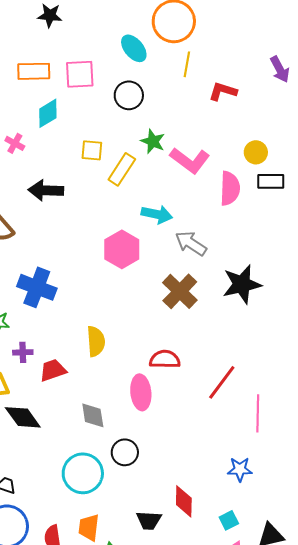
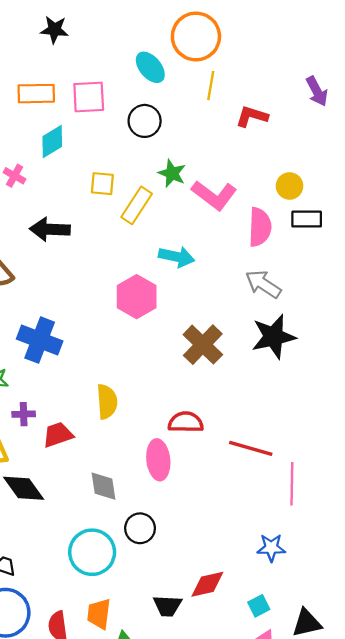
gray arrow: (191, 243) -> (263, 284), moved
red line: (222, 382) -> (251, 448), turned 69
red diamond: (184, 501) -> (207, 584), turned 76

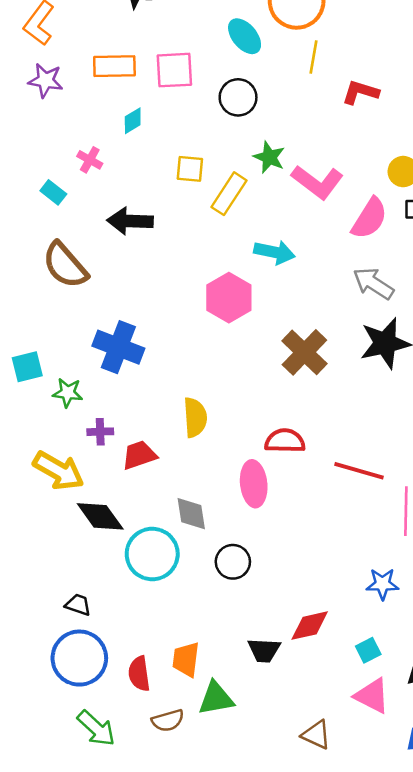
cyan diamond: (52, 141) -> (133, 121), size x0.7
pink semicircle: (260, 227) -> (369, 218), turned 30
cyan circle: (92, 552) -> (152, 554), moved

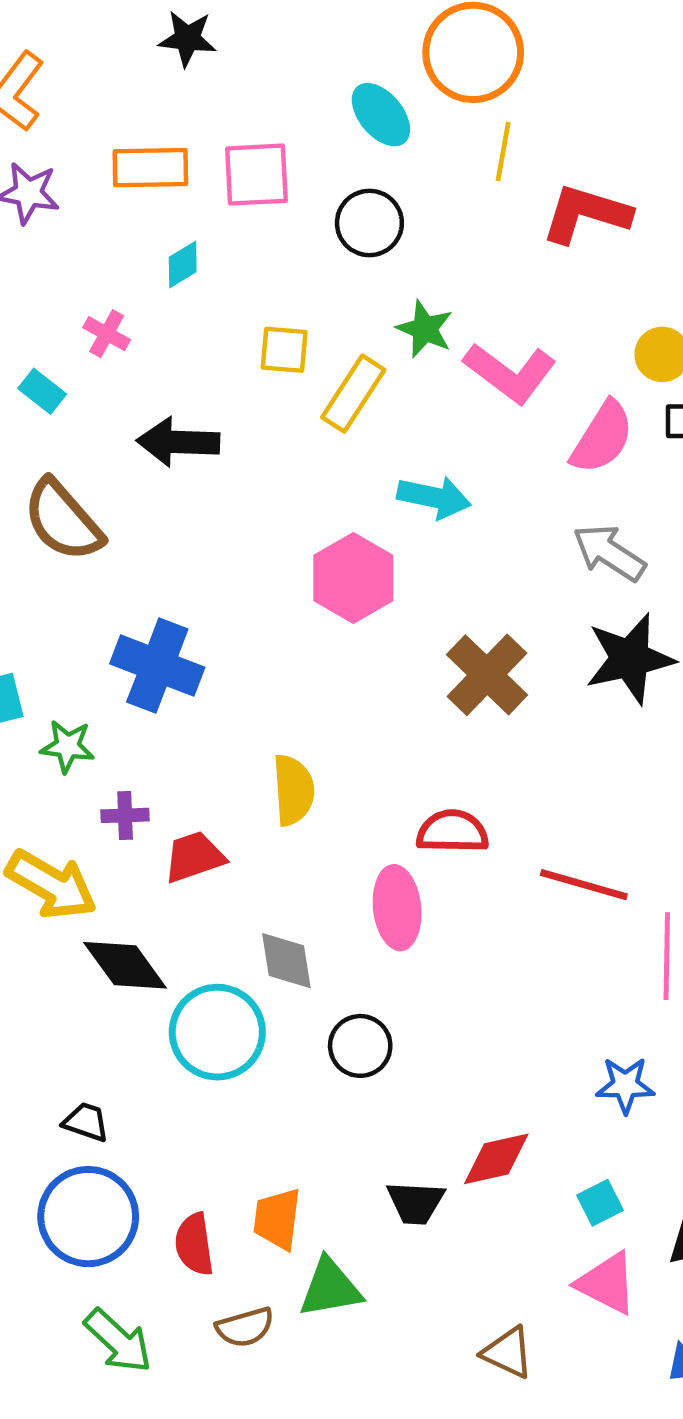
red L-shape: (360, 92) -> (586, 214), size x1.4

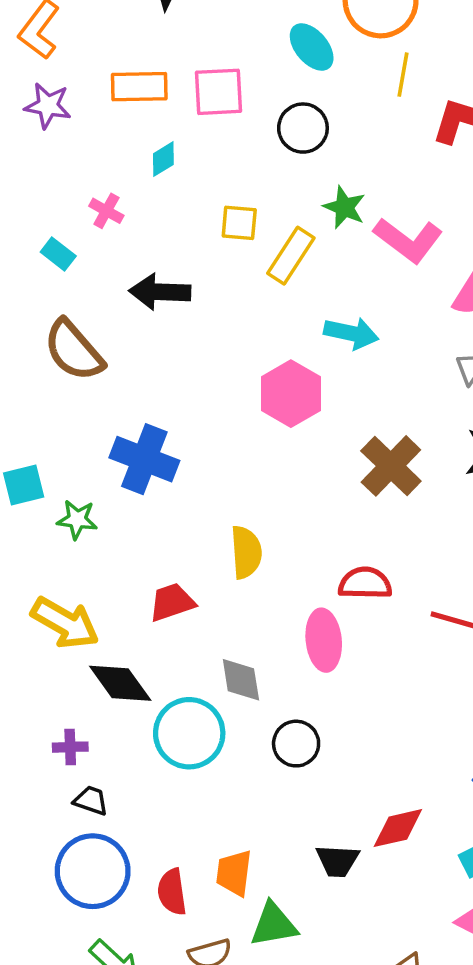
purple cross: (125, 815) -> (70, 747), moved

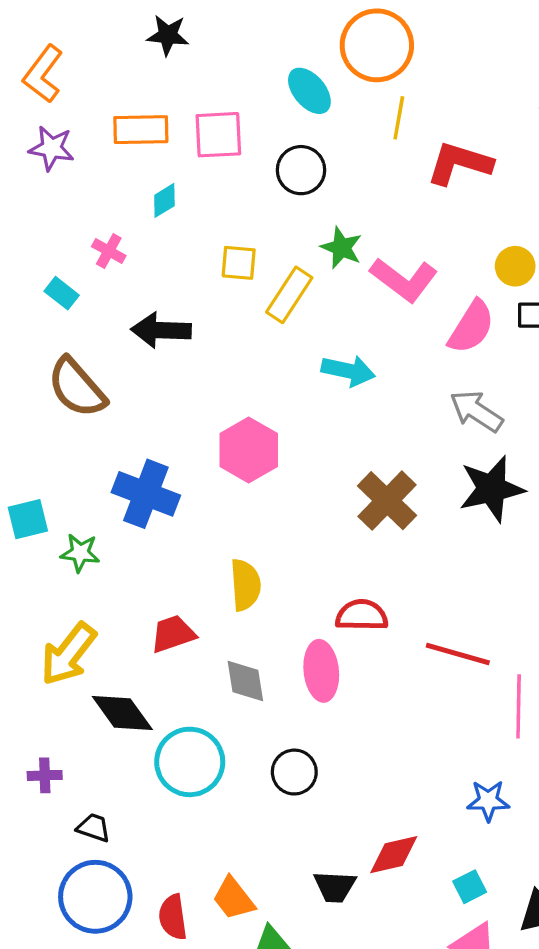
pink hexagon: (291, 394) -> (249, 450), moved
yellow arrow: (65, 623) -> (68, 654), turned 98
gray diamond: (241, 680) -> (245, 681), moved
purple cross: (70, 747) -> (45, 775), moved
orange trapezoid: (234, 873) -> (234, 898), turned -45

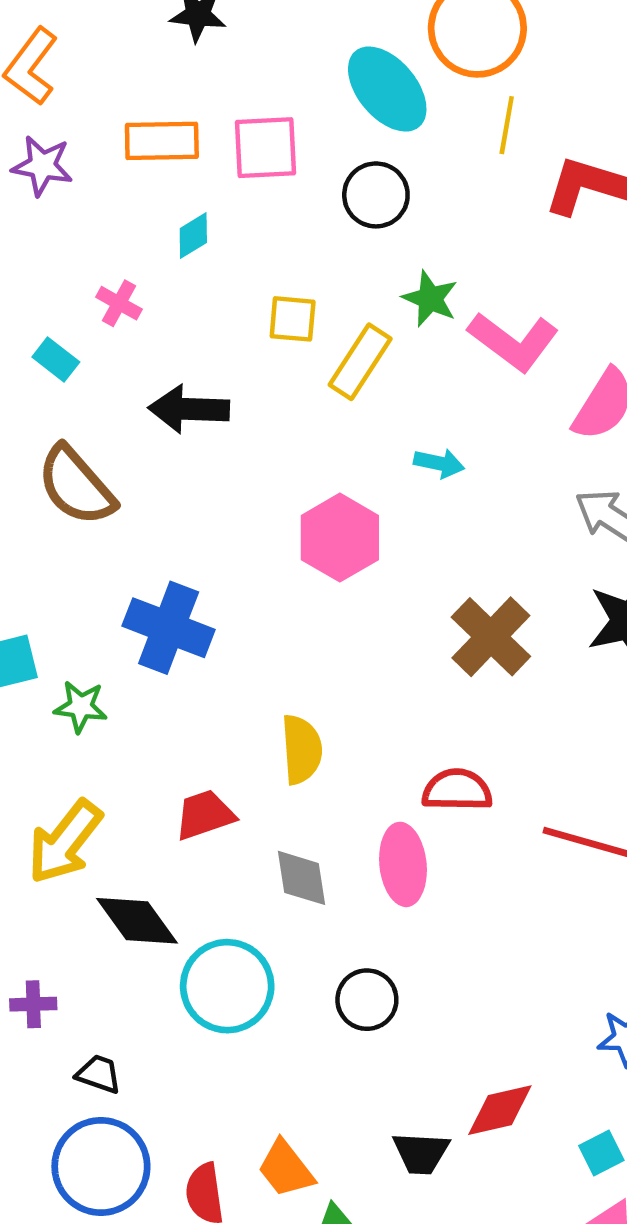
cyan ellipse: (309, 91) -> (387, 89), size x1.4
cyan arrow: (348, 371) -> (439, 463), size x0.7
pink hexagon: (249, 450) -> (340, 538), moved

